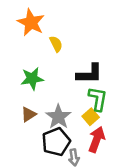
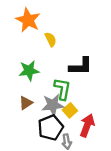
green L-shape: (98, 99) -> (62, 89), moved
gray star: (58, 117) -> (53, 105), turned 30
yellow square: (91, 117) -> (70, 110), moved

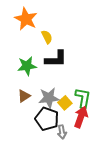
black L-shape: (81, 66) -> (56, 59), moved
green L-shape: (62, 89) -> (83, 98), moved
black pentagon: (51, 128) -> (47, 119), turned -30

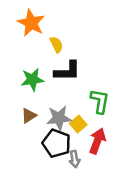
green L-shape: (83, 98) -> (100, 101), moved

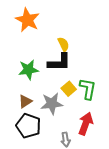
yellow semicircle: (56, 45) -> (63, 44), moved
yellow square: (78, 124) -> (69, 89), moved
black pentagon: (56, 143) -> (28, 126), moved

